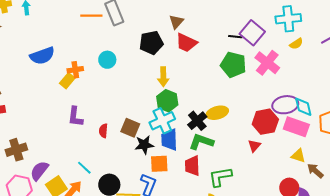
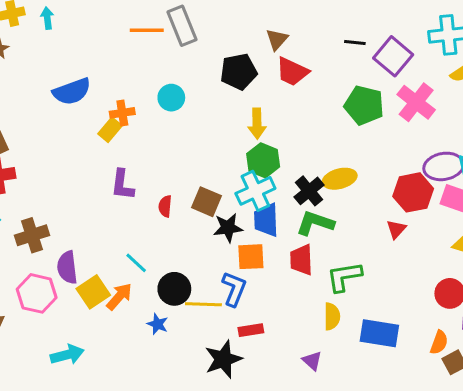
black line: (235, 37) -> (355, 43), moved
purple semicircle: (39, 171) -> (67, 267), turned -45

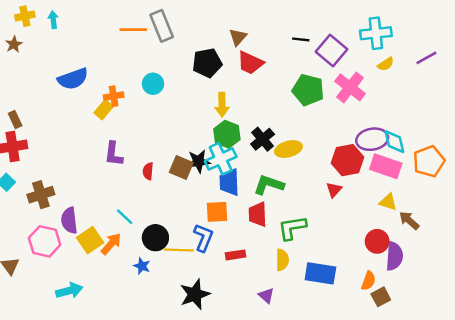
black cross: (309, 191) -> (263, 139), moved
black star: (228, 228) -> (199, 161), moved
red rectangle: (251, 330) -> (235, 255), moved

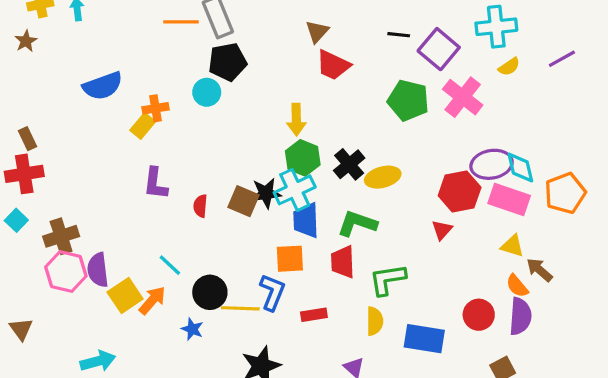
black pentagon: (207, 63) -> (227, 62), moved
pink hexagon: (45, 241) -> (66, 272), moved
red circle: (377, 241) -> (479, 315), moved
orange semicircle: (368, 281) -> (517, 286), moved, turned 120

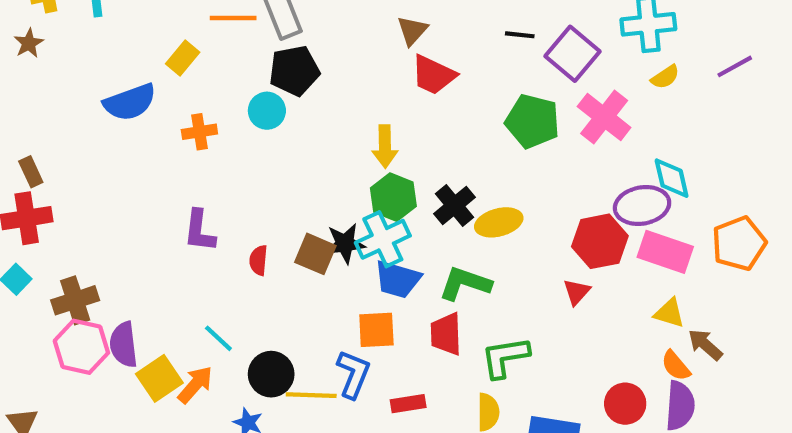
yellow rectangle: (143, 126) -> (183, 58), moved
cyan diamond: (520, 167) -> (672, 178), moved
blue trapezoid: (306, 220) -> (398, 279), turned -72

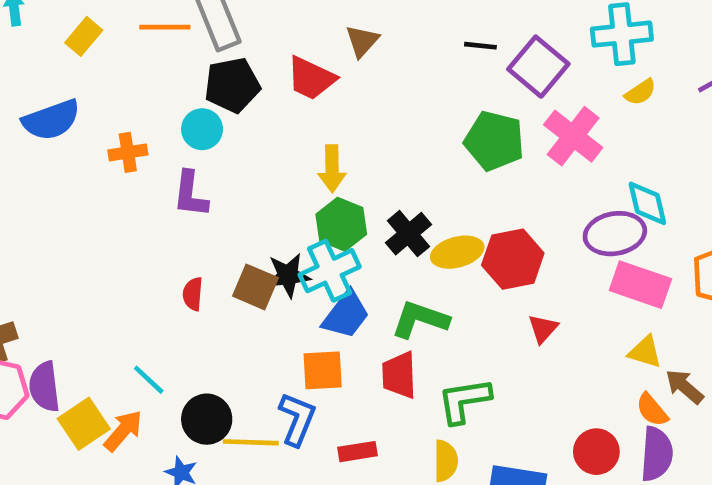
yellow rectangle: (183, 58) -> (84, 36), moved
red trapezoid: (433, 75) -> (311, 78), moved
purple L-shape: (199, 231) -> (190, 194), moved
red hexagon: (600, 241) -> (513, 259), moved
blue trapezoid: (398, 279) -> (346, 315), turned -69

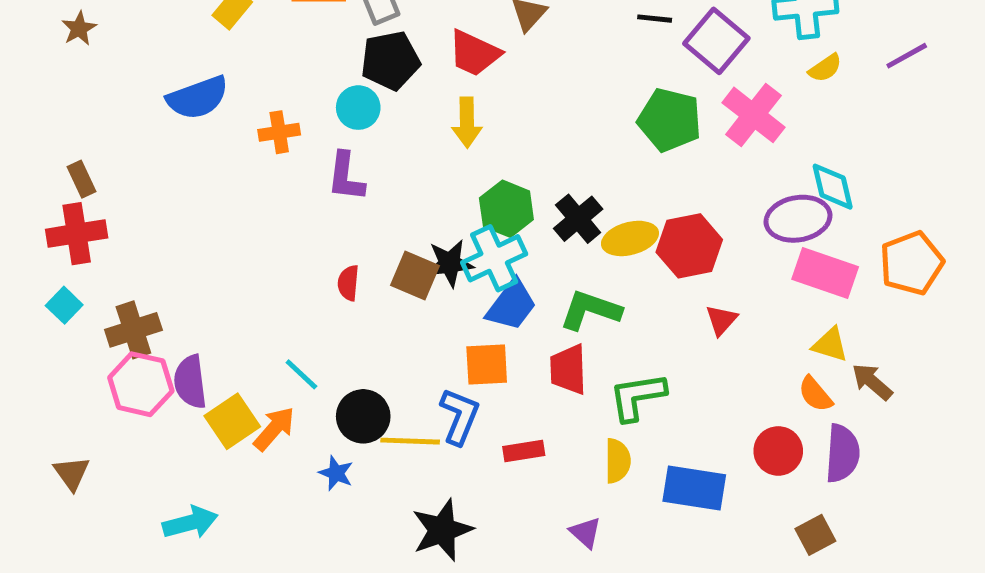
yellow arrow: (332, 169) -> (467, 122), moved
orange semicircle: (652, 410) -> (815, 394), moved

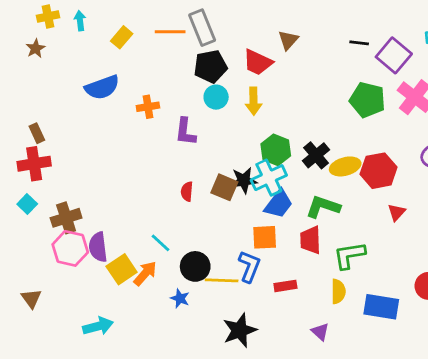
cyan circle: (358, 108) -> (216, 97), moved

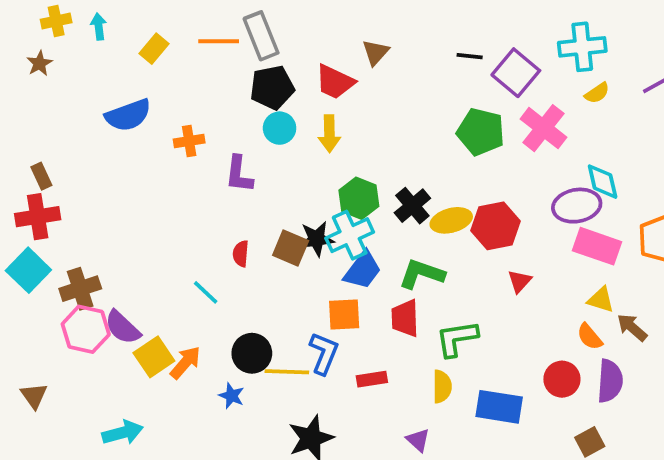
cyan square: (27, 204) -> (28, 270), size x1.6
cyan line: (160, 243) -> (206, 292), moved
purple semicircle: (98, 247) -> (123, 327), turned -40

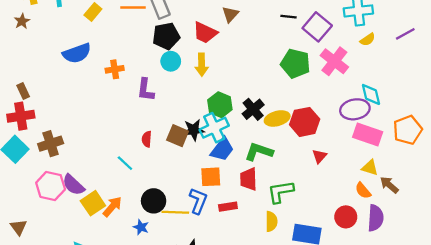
brown cross: (80, 289) -> (51, 144), moved
red rectangle: (372, 379) -> (228, 207), moved

